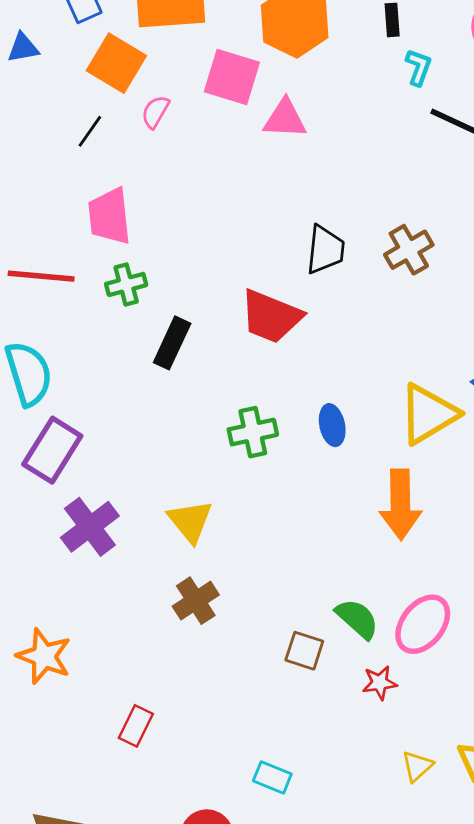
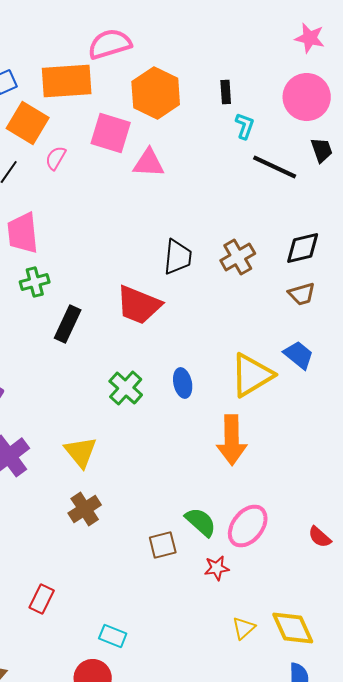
green cross: (253, 432) -> (126, 388), turned -36
brown square: (304, 651) -> (163, 545), turned -32
cyan rectangle: (272, 777) -> (113, 636), moved

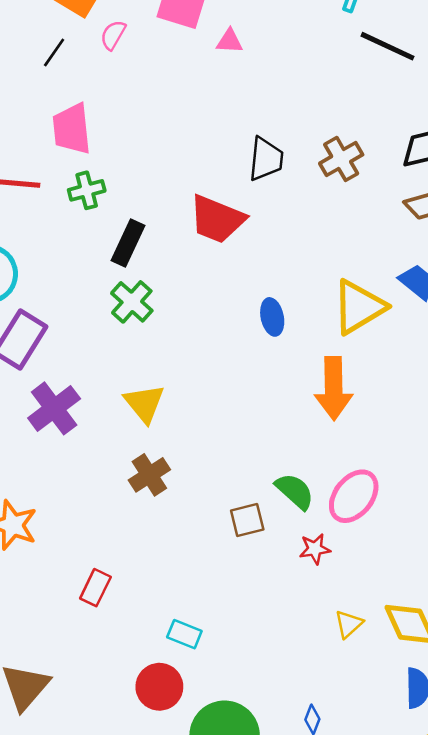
pink triangle: (149, 163) -> (230, 41), size x0.7
green cross: (126, 388) -> (132, 302), moved

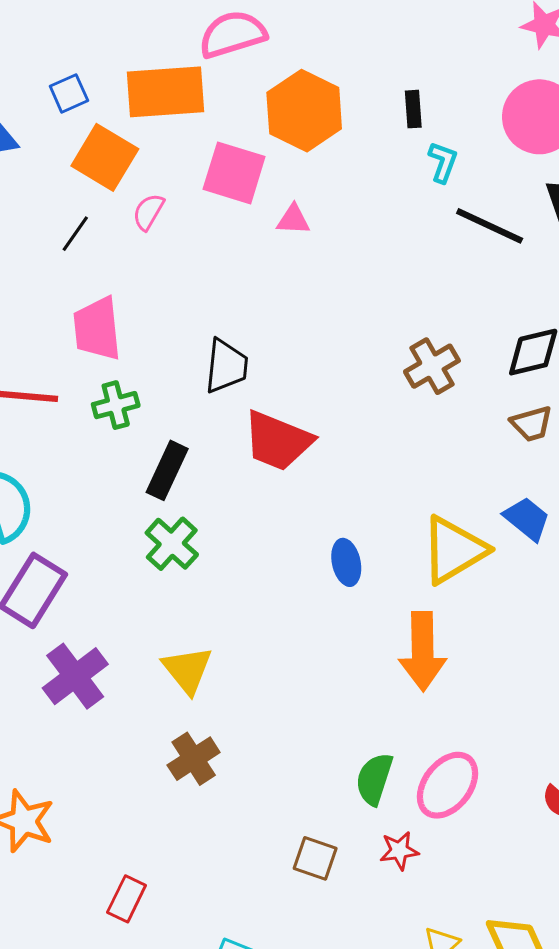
black trapezoid: (266, 159) -> (226, 366), moved
green semicircle: (295, 491) -> (374, 779), turned -114
brown square: (247, 520) -> (315, 858), moved, turned 33

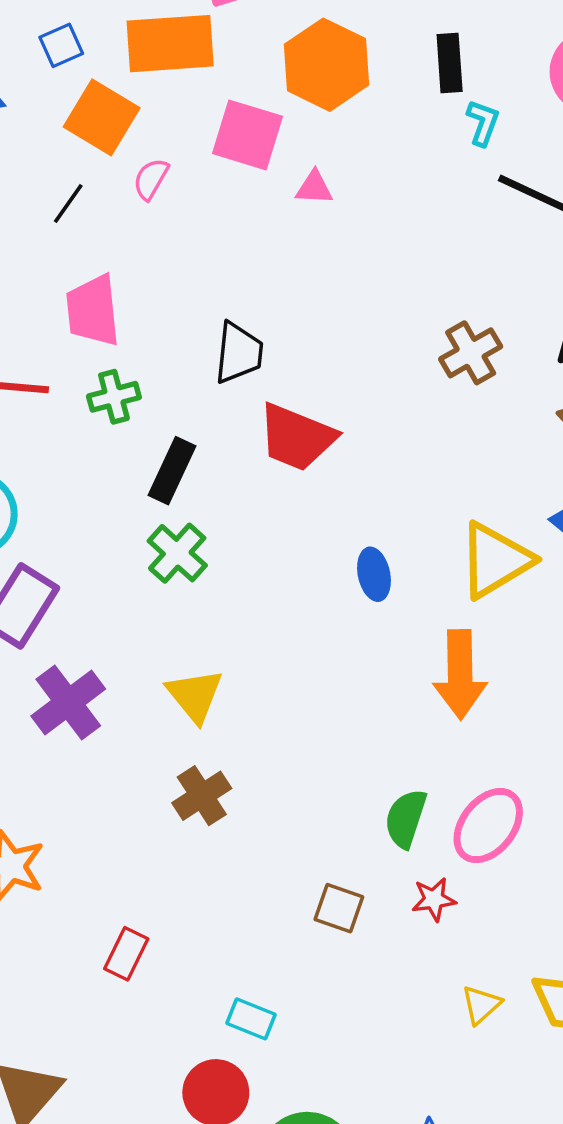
black rectangle: (413, 109) -> (450, 63), size x1.4

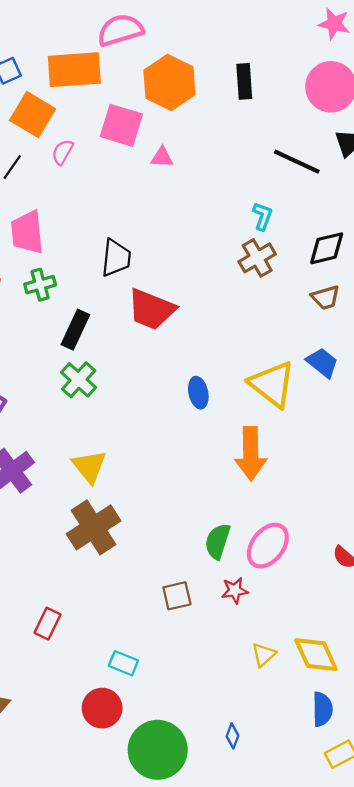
cyan L-shape: (483, 123) -> (262, 216), moved
yellow triangle: (495, 560) -> (272, 384), turned -51
brown cross: (202, 796) -> (94, 527), size x1.5
brown square: (339, 908) -> (177, 596), turned -32

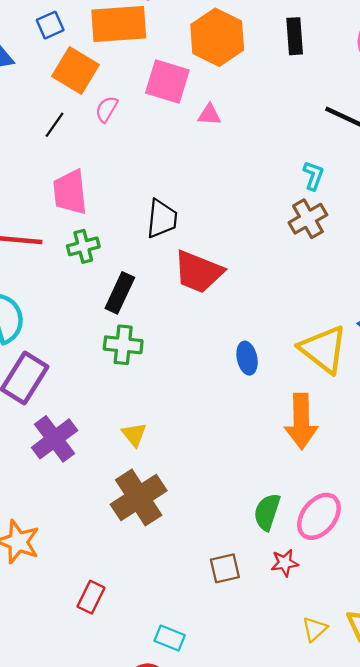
green cross: (79, 380) -> (123, 345), turned -36
yellow triangle: (89, 466) -> (134, 434), size x0.7

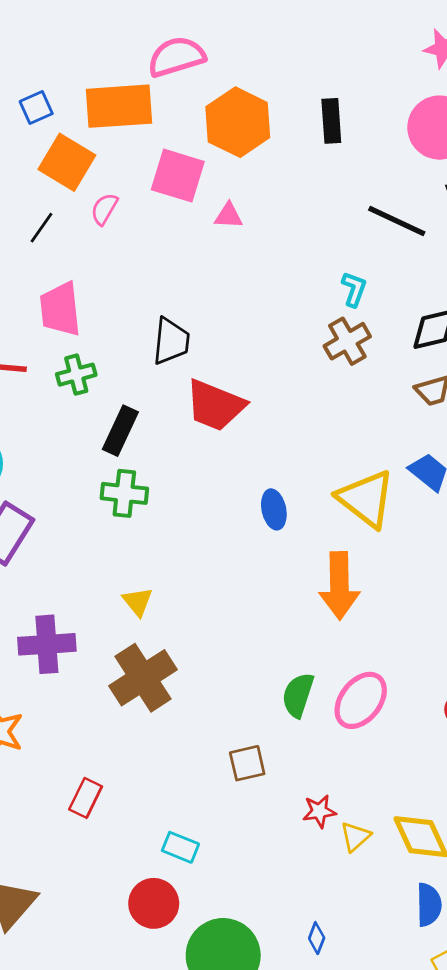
purple cross: (55, 439) -> (47, 644), moved, turned 33
red star: (285, 563) -> (319, 811), moved

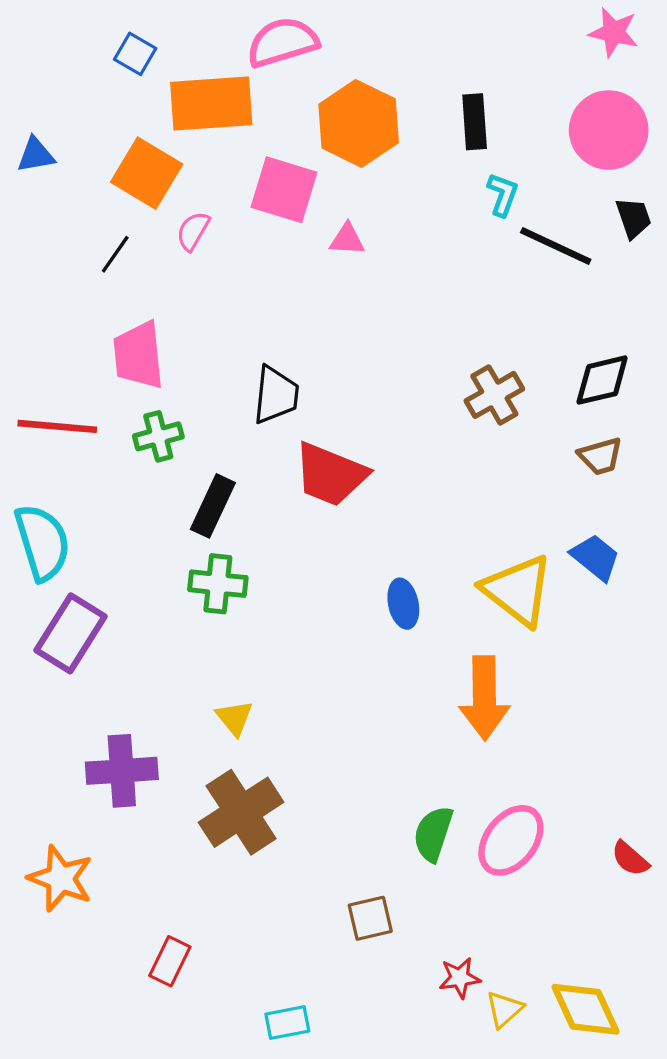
blue square: (36, 107) -> (135, 54), moved, turned -36
cyan L-shape: (354, 289) -> (503, 195), moved
cyan rectangle: (180, 847) -> (287, 1023), turned -33

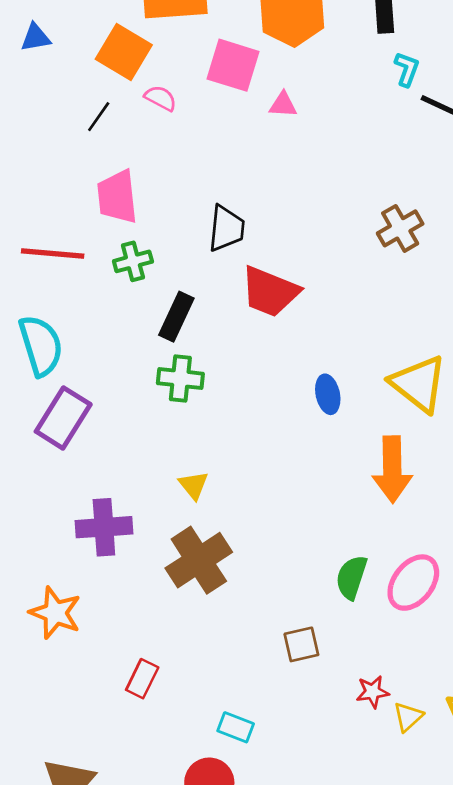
pink semicircle: (193, 231) -> (161, 98), turned 88
cyan rectangle: (287, 1023) -> (236, 727), turned 32

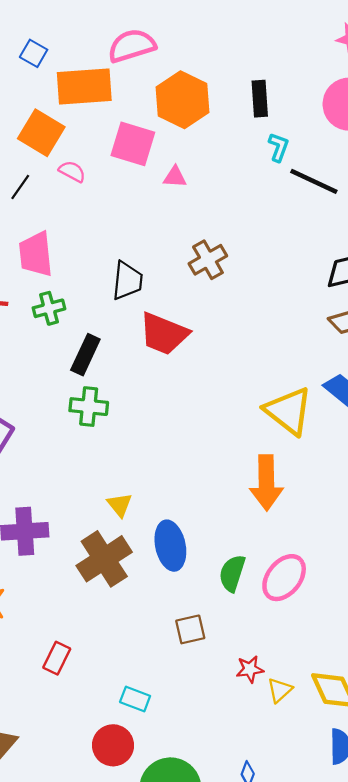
brown cross: (400, 228) -> (208, 260), moved
blue ellipse: (328, 394) -> (170, 546), moved, size x1.5
yellow triangle: (194, 485) -> (120, 505), moved

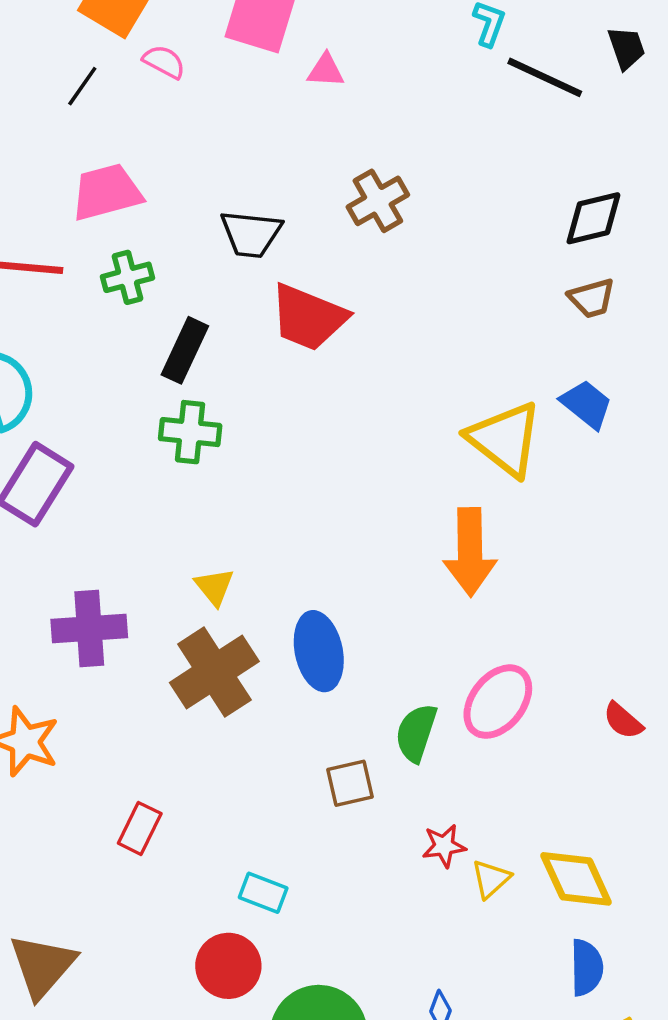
pink trapezoid: (36, 254) -> (107, 192), turned 81
black trapezoid: (127, 281) -> (251, 234), turned 90
yellow triangle: (120, 505) -> (214, 587), moved
green semicircle: (232, 573) -> (416, 733), moved

